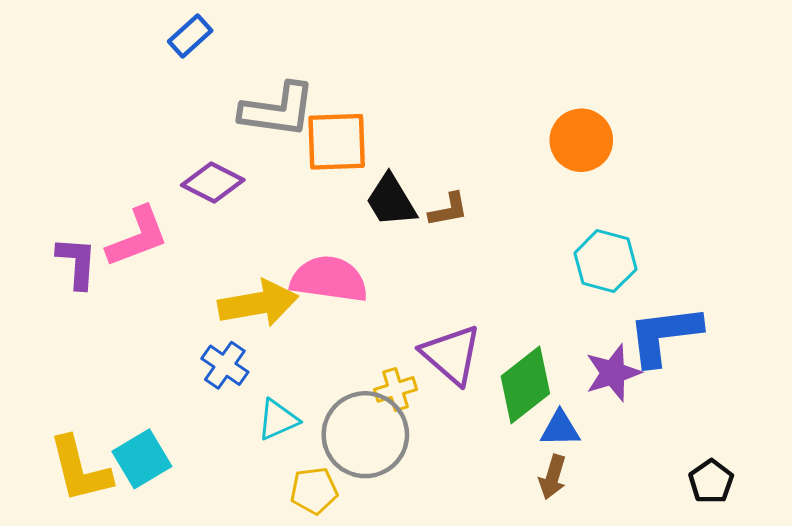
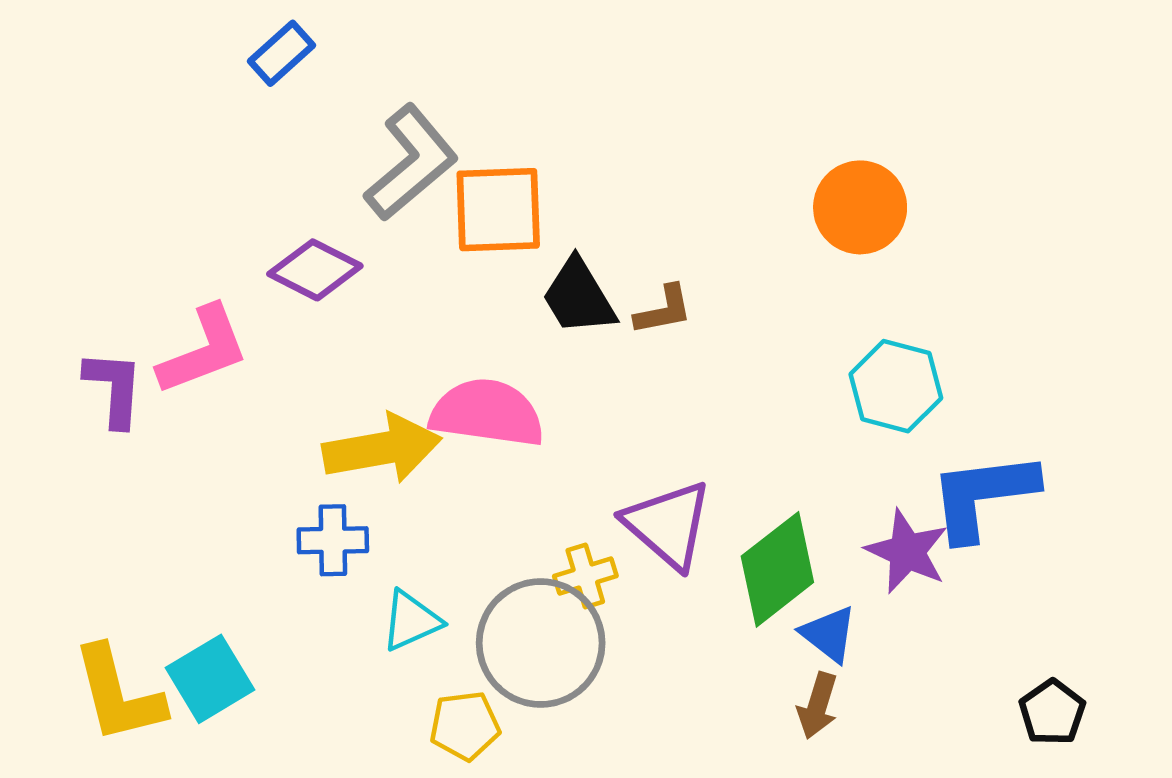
gray L-shape: (278, 110) -> (411, 163), turned -48
blue cross: (225, 365) -> (333, 540), turned -36
purple star: (613, 373) -> (907, 551), turned -30
blue triangle: (560, 429) -> (829, 634), turned 39

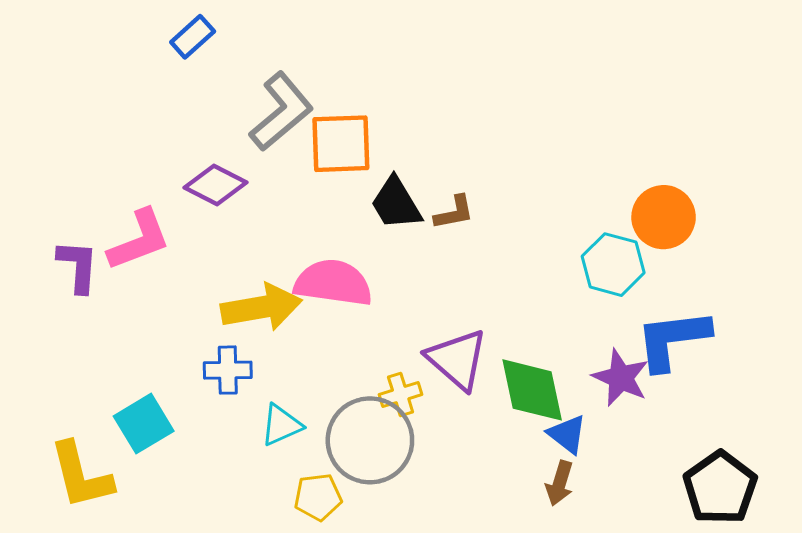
orange circle: (860, 207) -> (664, 217), moved
green diamond: (777, 569) -> (532, 390), turned -64
cyan square: (210, 679) -> (144, 424), moved
black pentagon: (1052, 712) -> (720, 488), size x1.6

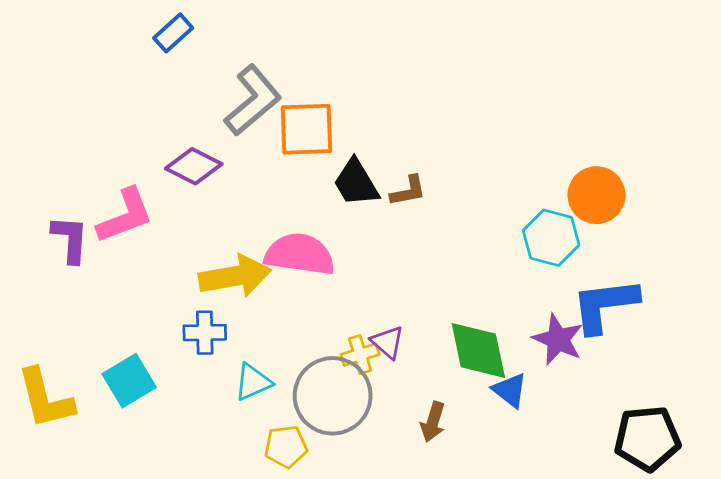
purple triangle: (457, 359) -> (388, 342), moved, size x0.6
yellow L-shape: (81, 476) -> (45, 399), moved
brown arrow: (560, 483) -> (433, 422), moved
black pentagon: (720, 488) -> (647, 438), turned 30

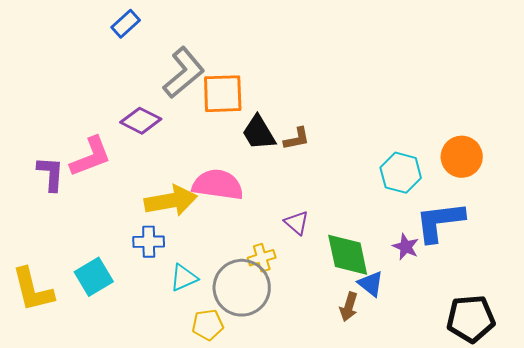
orange circle: (596, 195) -> (462, 157), moved
purple star: (558, 339) -> (406, 247), size x0.7
purple triangle: (388, 342) -> (297, 223), moved
brown arrow: (433, 422) -> (349, 307), moved

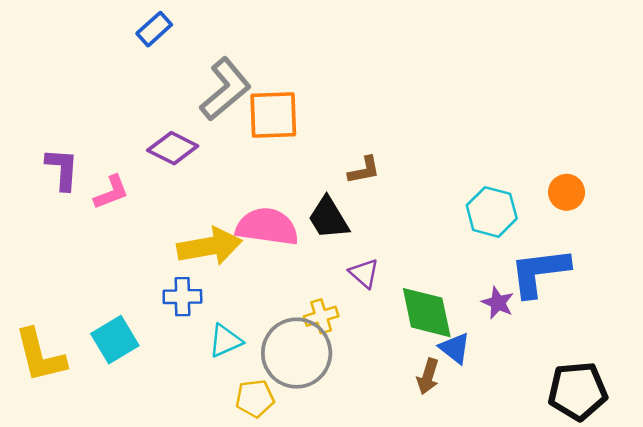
black trapezoid: (259, 133) -> (328, 218), moved
pink L-shape: (91, 157) -> (111, 192), size x0.7
orange circle: (462, 157) -> (567, 192), size x0.7
purple L-shape: (51, 174) -> (62, 169), moved

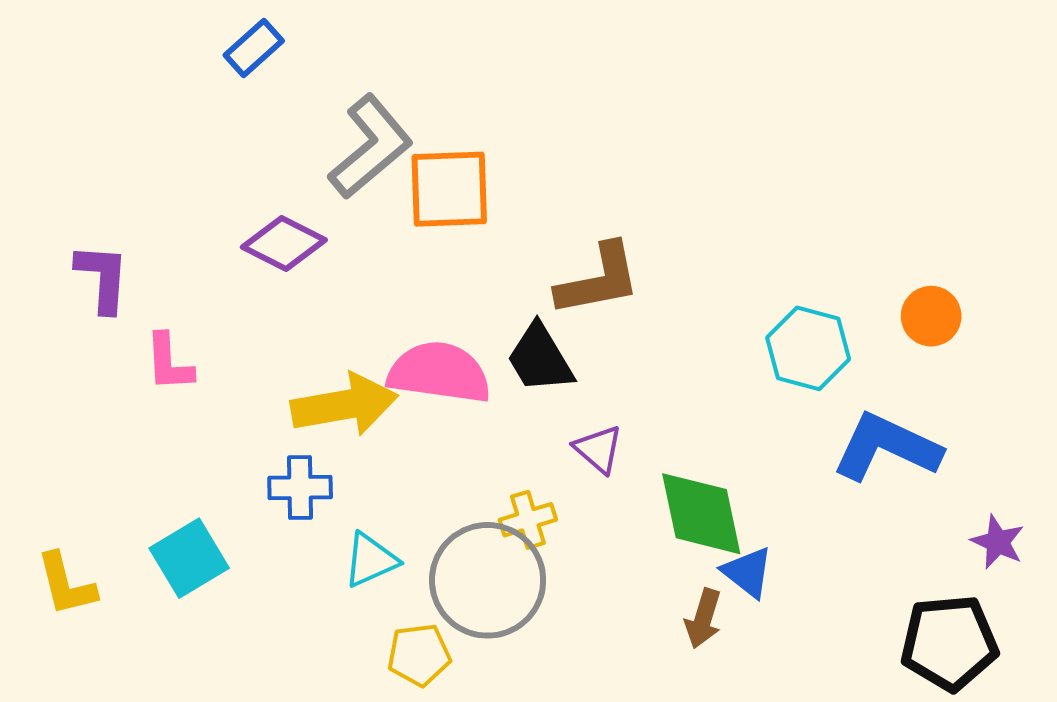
brown L-shape: (364, 170) -> (598, 280), size x1.6
pink L-shape: (111, 192) -> (169, 363), moved, turned 108
blue L-shape: (540, 272) -> (887, 447), turned 32
purple star: (498, 303) -> (998, 542), moved
yellow L-shape: (40, 355) -> (66, 584), size x0.7

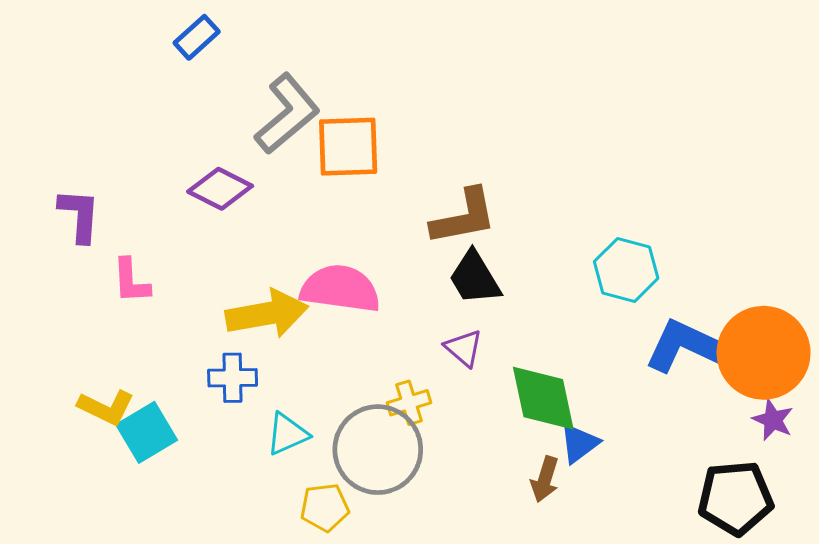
orange circle: (931, 316) -> (764, 353), moved, size x2.0
black trapezoid: (540, 358) -> (475, 278), moved
blue triangle: (748, 572) -> (579, 443), turned 45
yellow L-shape: (66, 584) -> (106, 407), moved, turned -50

